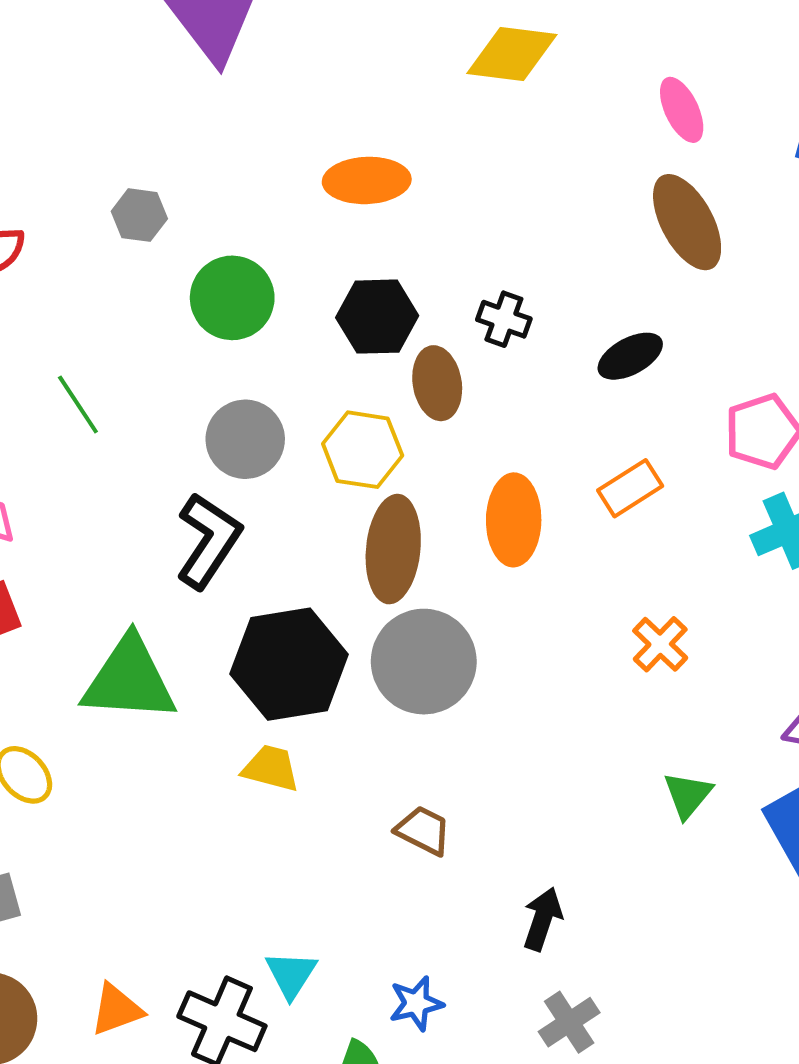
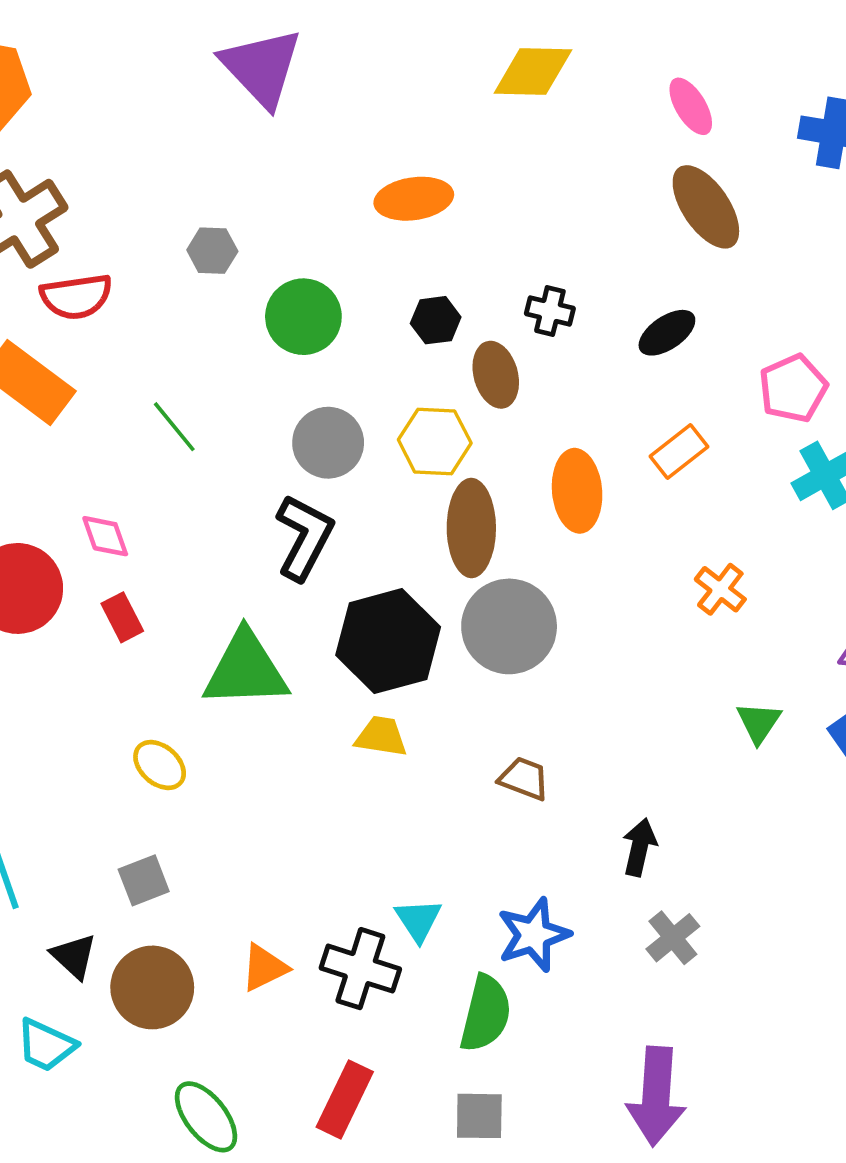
black hexagon: (377, 317) -> (436, 320), size x0.7
blue star: (416, 1003) -> (534, 935), size x1.5

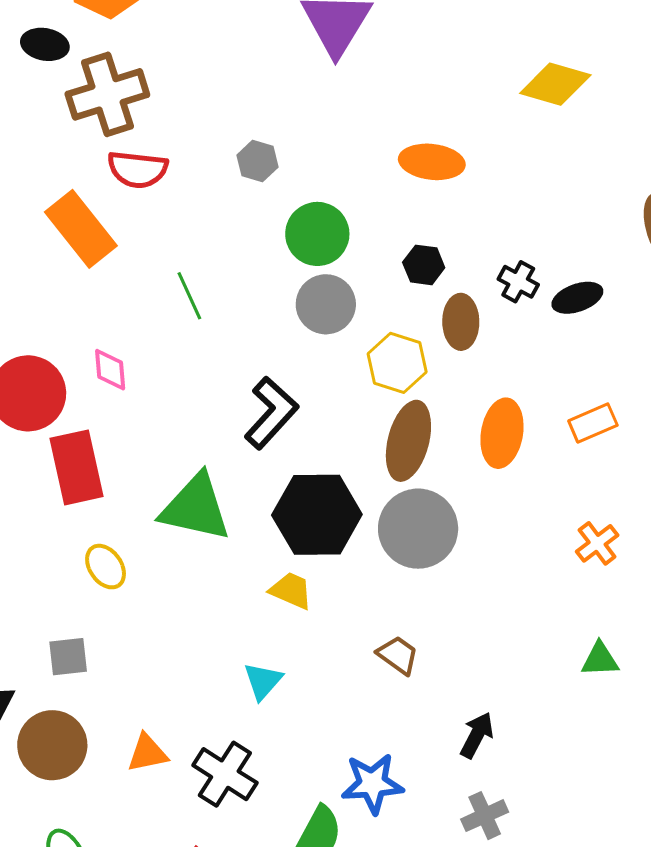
black ellipse: (667, 333) -> (577, 298), moved
gray circle: (328, 443) -> (326, 304), moved
red rectangle: (122, 617) -> (76, 467), moved, size x1.8
green triangle: (759, 722) -> (600, 659), turned 39
cyan triangle: (418, 920) -> (263, 681), moved

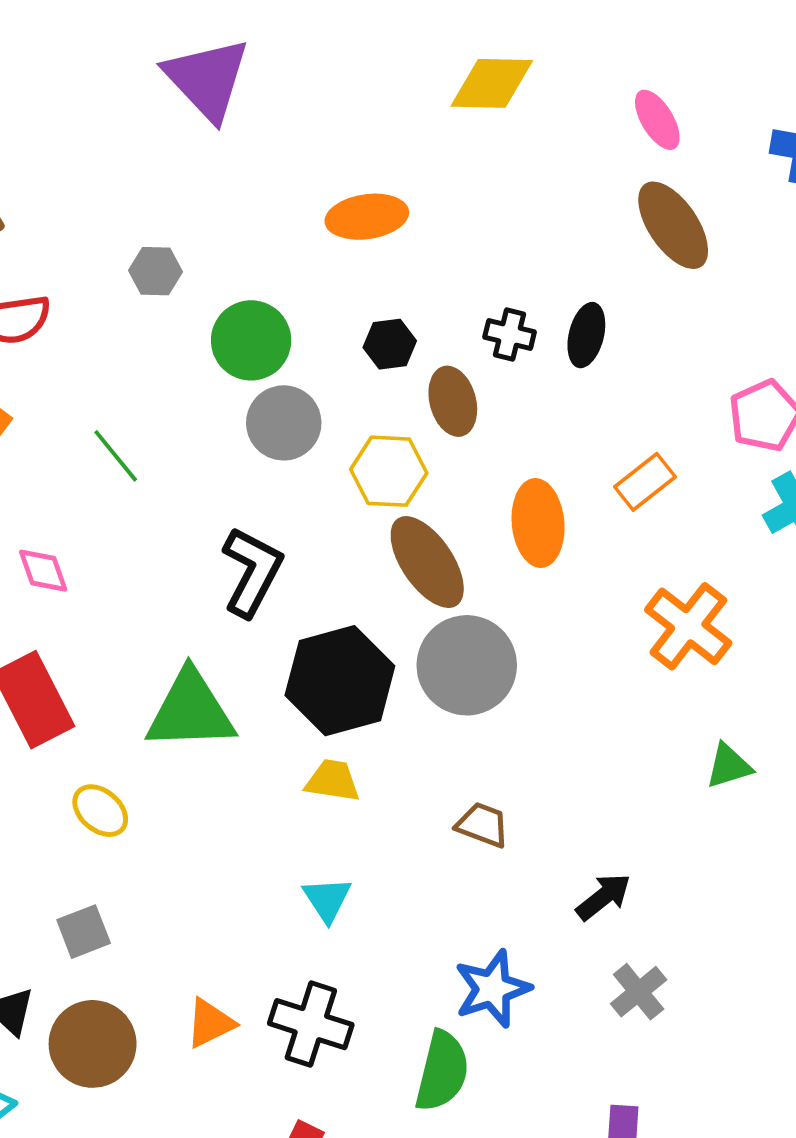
black ellipse: (577, 298) -> (586, 335), turned -42
brown ellipse: (408, 441) -> (427, 562), turned -34
orange cross: (597, 543) -> (688, 626), size x1.6
black arrow: (477, 735) -> (604, 897), turned 39

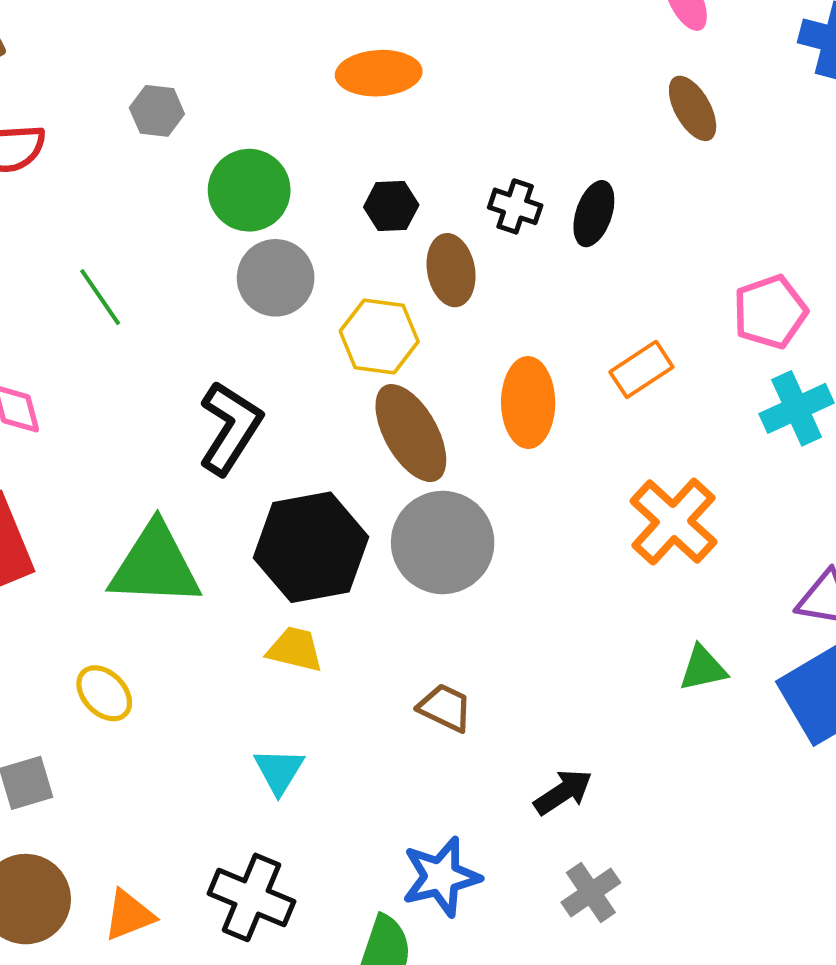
brown ellipse: (673, 225) -> (693, 108), size x0.7
yellow ellipse: (100, 811) -> (104, 693), moved
orange triangle: (210, 1023) -> (129, 915), moved

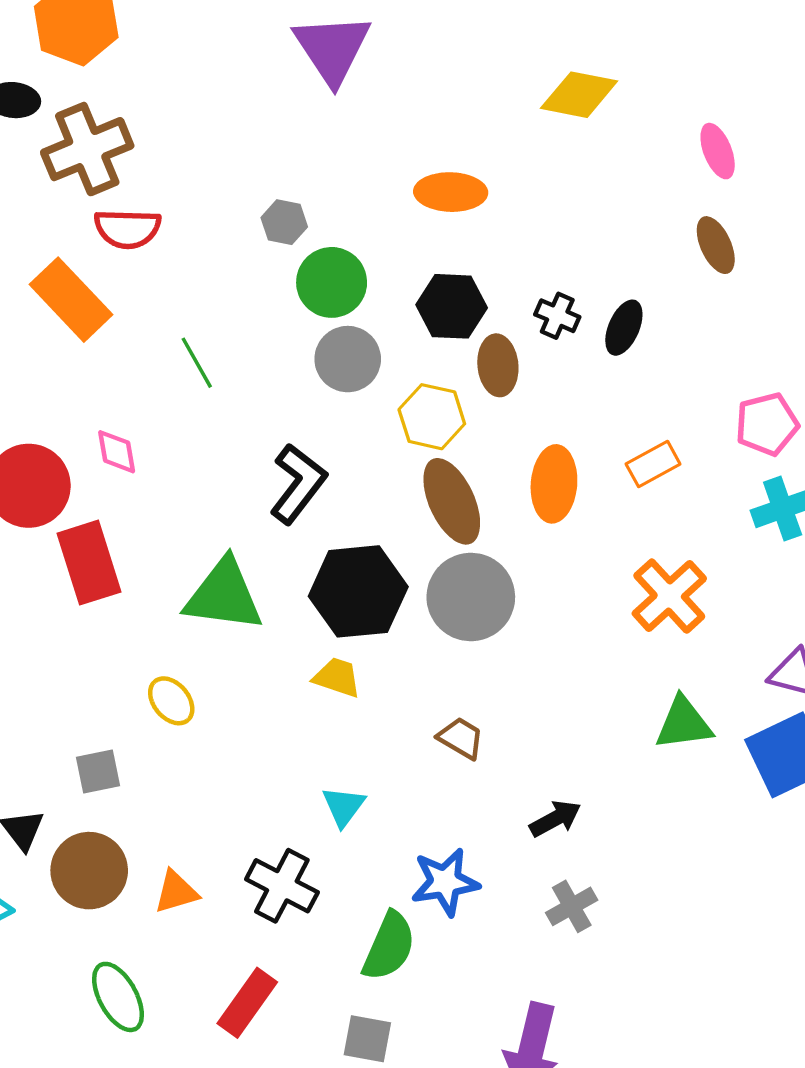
gray hexagon: (157, 111) -> (284, 222), moved
black hexagon: (391, 206) -> (452, 306), size x1.5
green triangle: (703, 668) -> (684, 723), size x1.4
cyan triangle: (279, 771) -> (344, 806), moved

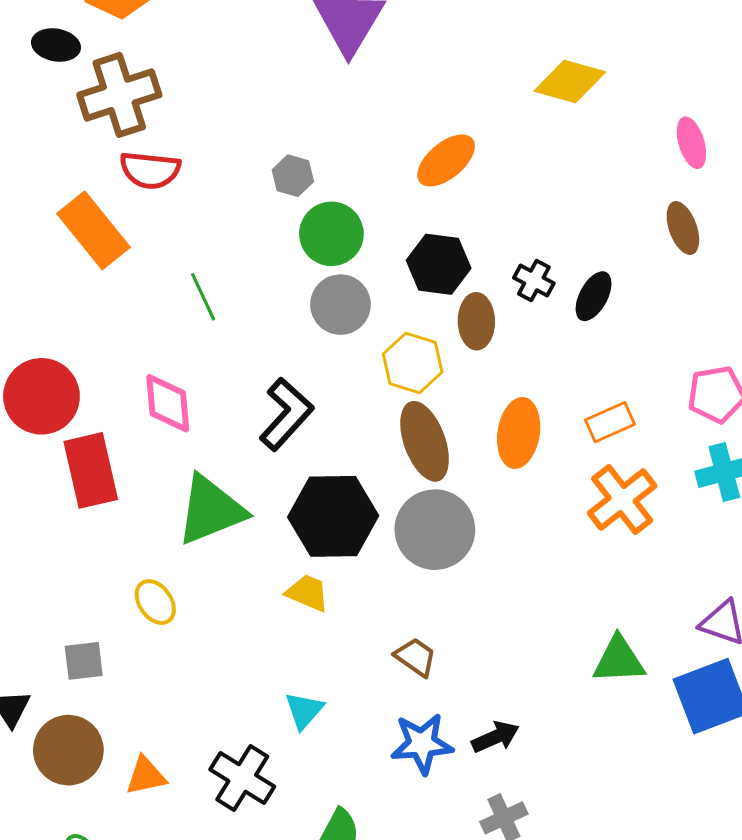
orange ellipse: (451, 192) -> (446, 160), turned -46
pink diamond: (117, 452) -> (168, 403), moved, size x1.4
green triangle: (224, 595) -> (211, 510), turned -34
orange cross: (669, 596) -> (622, 499), moved
blue star: (445, 882) -> (422, 744), moved

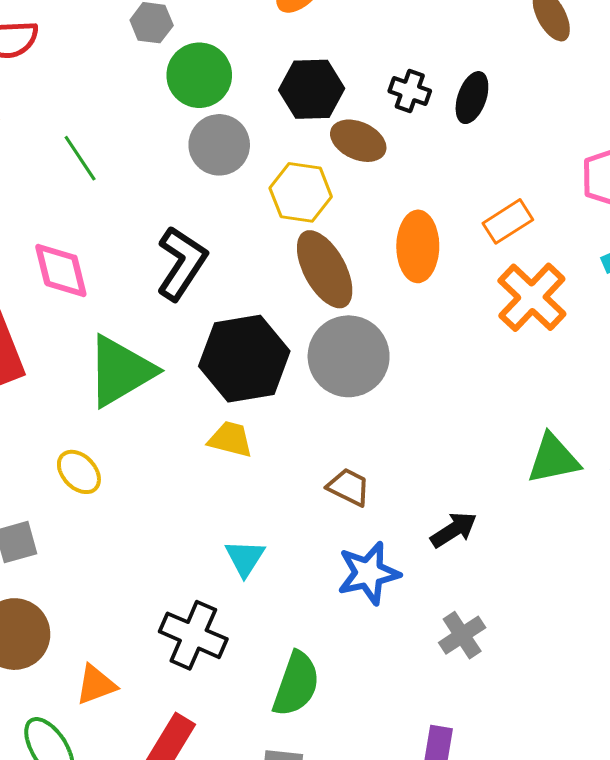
brown ellipse: (476, 321) -> (358, 141), turned -56
black arrow: (495, 737) -> (454, 530), moved
orange triangle: (146, 776) -> (96, 685), moved

